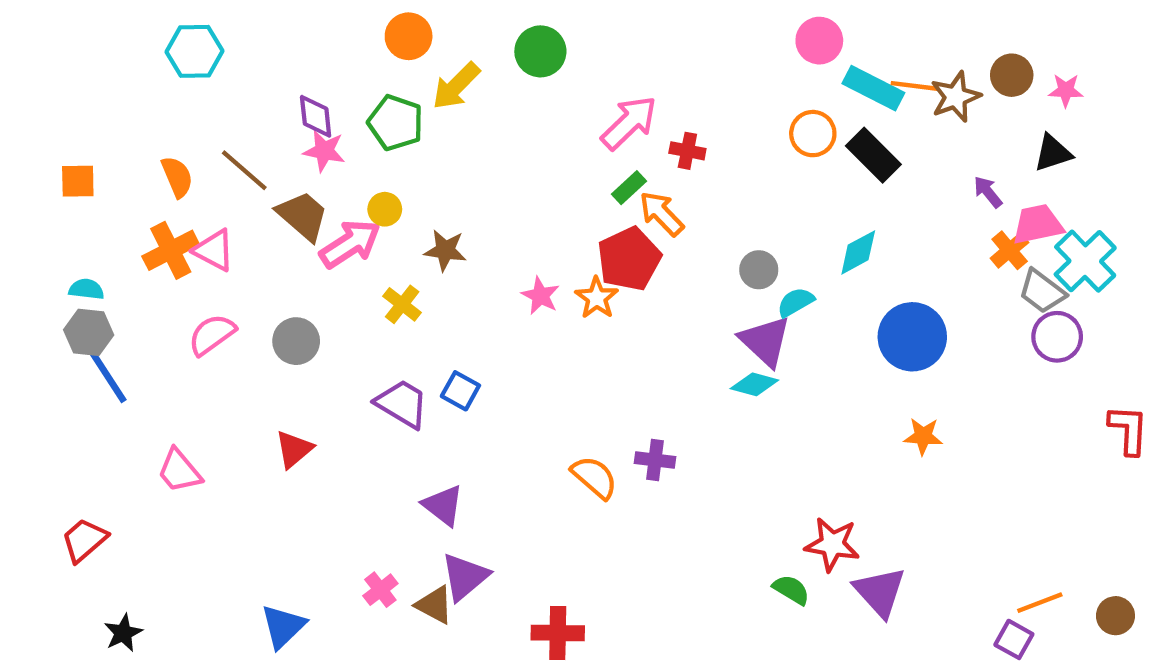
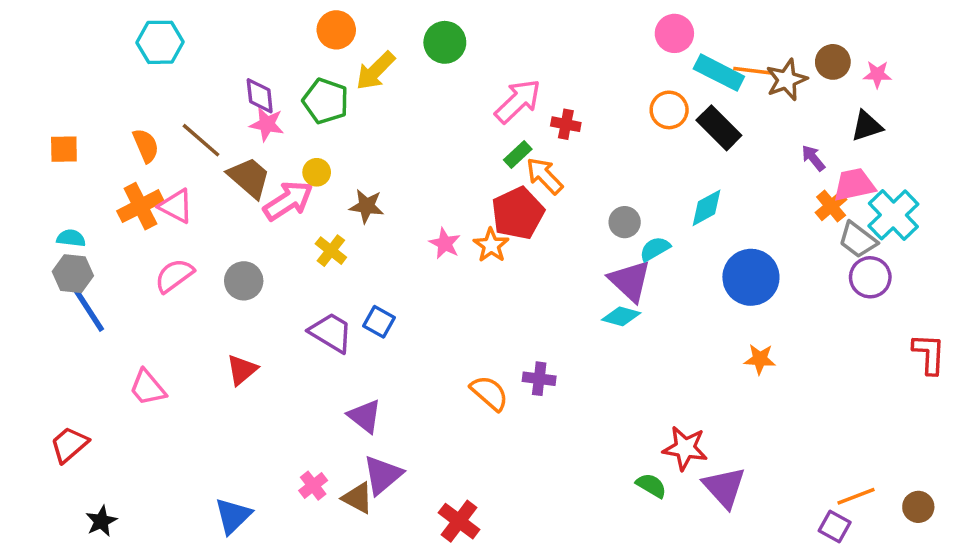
red cross: (558, 633) -> (459, 521), turned 36

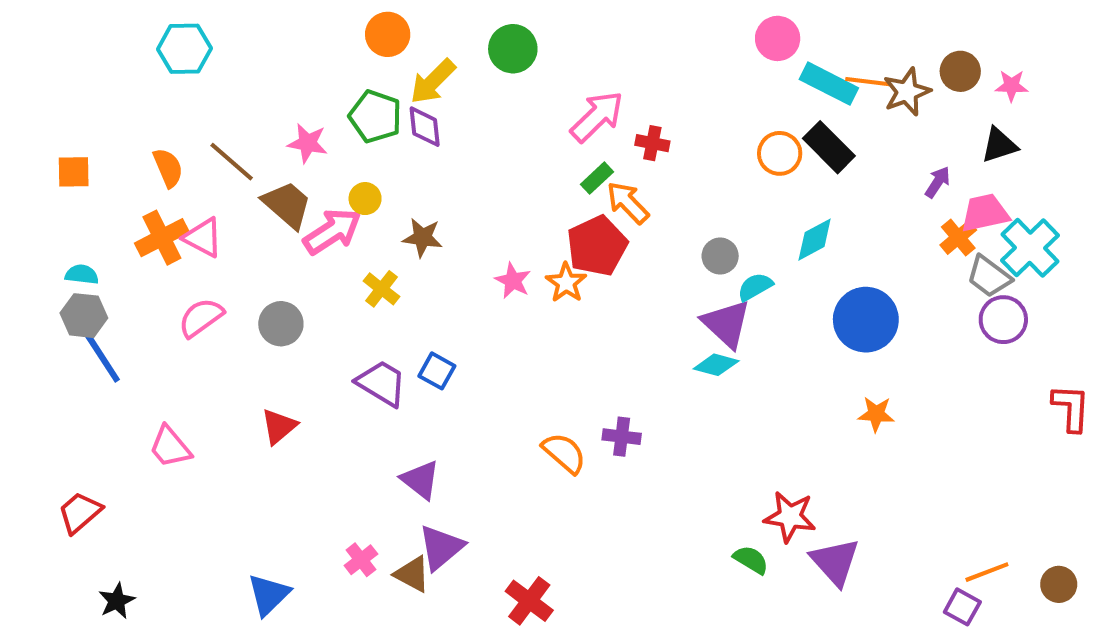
purple diamond: (260, 96) -> (425, 127), moved
orange circle: (669, 110) -> (780, 153), moved
purple arrow: (813, 158) -> (938, 182), turned 72

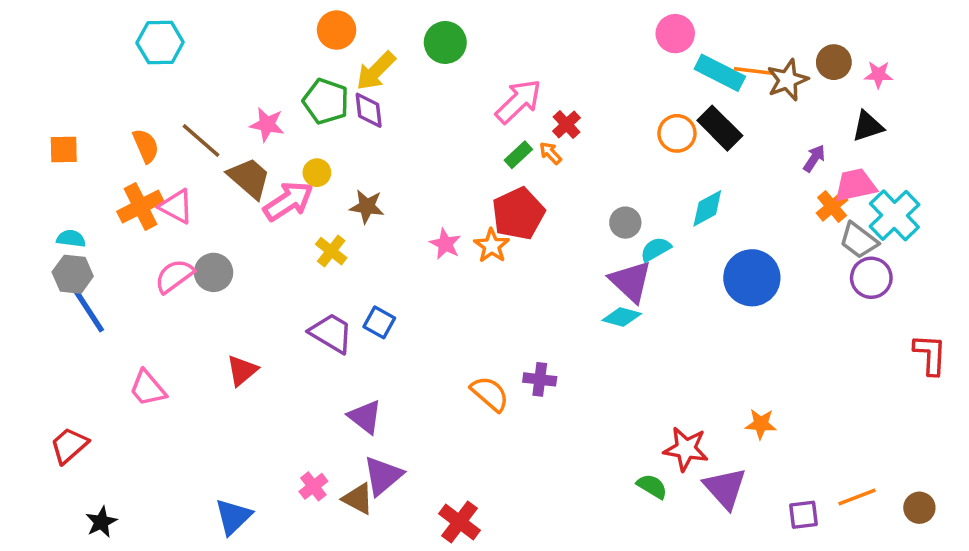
red cross: (652, 143) -> (566, 124), turned 36
orange arrow: (628, 203) -> (550, 153), moved, size x0.6
gray circle: (281, 324) -> (214, 272), moved
orange star: (876, 414) -> (761, 424), moved
purple square: (962, 607) -> (804, 515), moved, turned -36

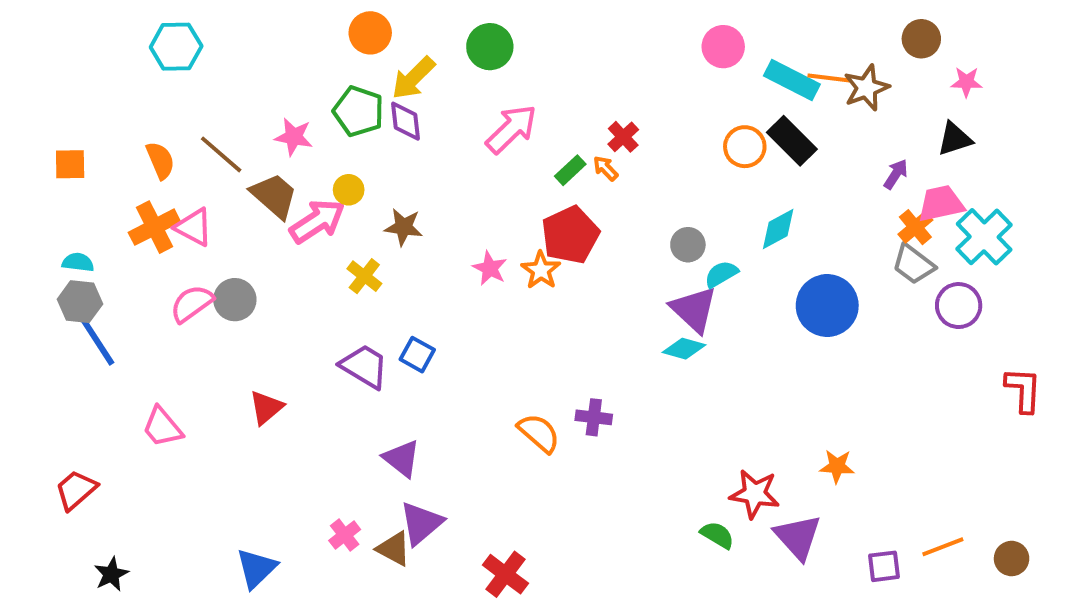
pink circle: (675, 34) -> (723, 47), moved
brown circle: (834, 62) -> (921, 39), moved
pink arrow: (518, 101) -> (511, 129), moved
gray trapezoid: (859, 240) -> (913, 264), moved

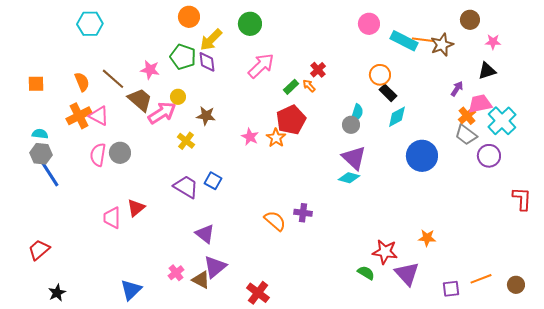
black rectangle: (792, 141) -> (388, 93), moved, size x0.7
cyan semicircle: (721, 274) -> (357, 113), moved, turned 138
pink semicircle: (192, 304) -> (98, 155), turned -45
pink trapezoid: (162, 427) -> (112, 218), moved, turned 40

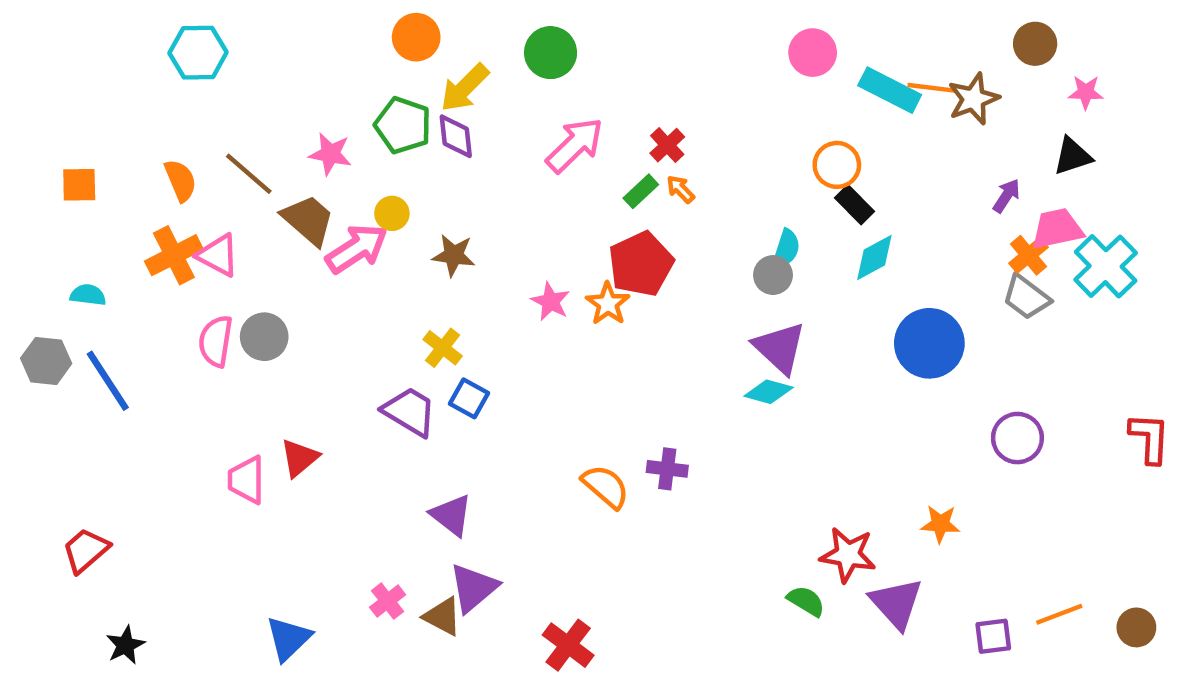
red cross: (318, 70) -> (667, 145), moved
yellow cross: (186, 141) -> (443, 348), moved
gray hexagon: (41, 154) -> (46, 361), moved
purple circle: (489, 156) -> (1017, 438), moved

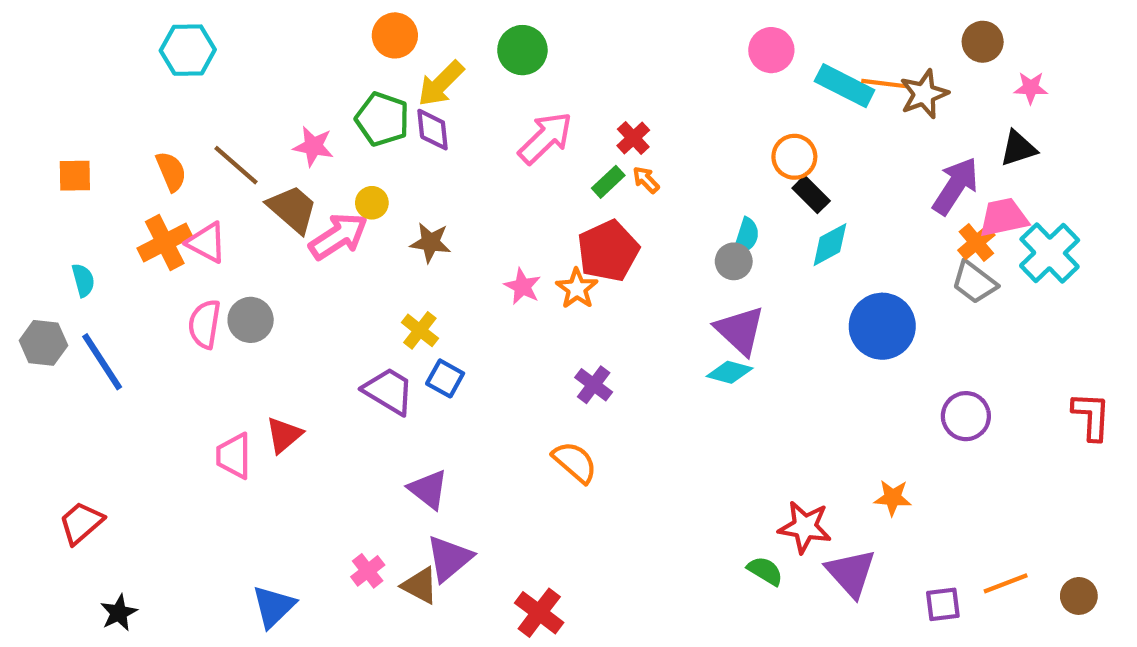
purple arrow: (1006, 196) -> (955, 186), size x1.8
cyan semicircle: (88, 295) -> (83, 280), turned 68
purple cross: (667, 469) -> (594, 385), moved, turned 30

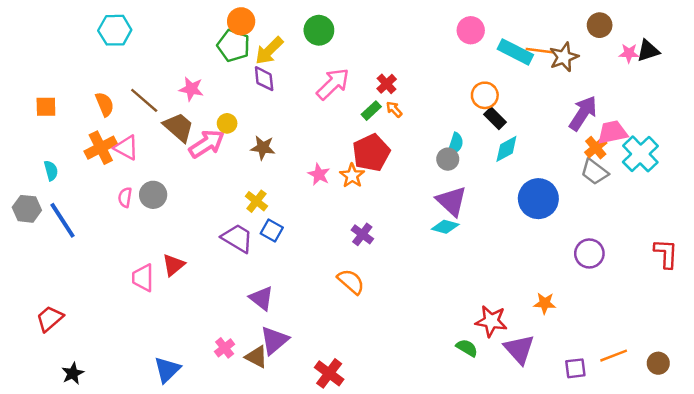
green pentagon: (382, 119) -> (233, 46), moved
black triangle: (1018, 148) -> (648, 51), moved
pink semicircle: (205, 324) -> (125, 197), size x0.7

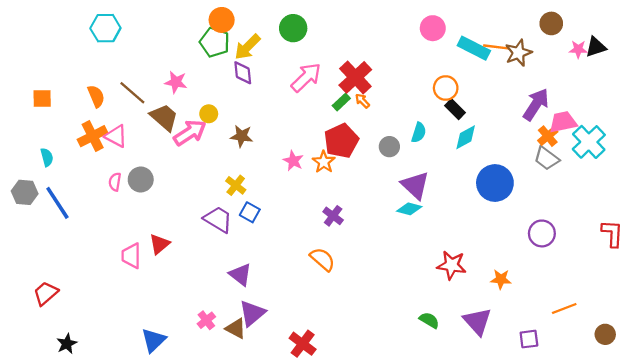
red cross: (387, 84) -> (355, 77), size x1.8
gray circle: (448, 159) -> (389, 147), moved
red star: (491, 321) -> (452, 265), moved
orange line: (614, 356) -> (564, 309), moved

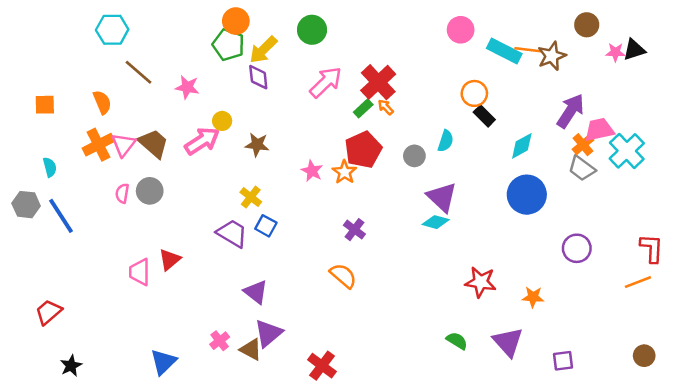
brown line: (132, 93) -> (138, 72), moved
brown trapezoid: (164, 117) -> (153, 143), moved
pink triangle: (116, 136) -> (123, 145), turned 40
cyan diamond: (466, 137) -> (522, 146), moved
orange line: (564, 309) -> (638, 282), moved

